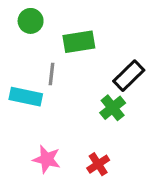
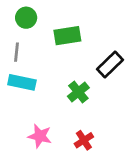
gray line: (51, 74) -> (16, 52), moved
green cross: (113, 108) -> (78, 92), moved

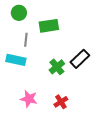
gray line: (16, 52) -> (26, 40), moved
black rectangle: (110, 65) -> (80, 59), moved

